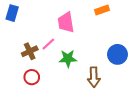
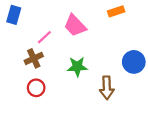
pink trapezoid: (66, 22) -> (75, 25), turned -35
pink line: (48, 44) -> (44, 37), moved

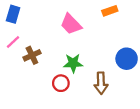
pink line: (44, 37) -> (13, 42), moved
red circle: (36, 88) -> (61, 83), moved

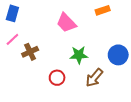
green star: (73, 63) -> (79, 55), moved
brown arrow: (101, 83) -> (94, 78), turned 42

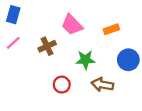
orange rectangle: (103, 10) -> (111, 29), moved
brown cross: (30, 52) -> (47, 46), moved
brown arrow: (94, 78) -> (102, 85), turned 60

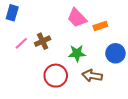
pink trapezoid: (72, 25) -> (77, 18), moved
pink line: (13, 43) -> (21, 43), moved
red circle: (62, 85) -> (56, 76), size x1.5

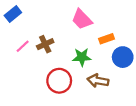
blue rectangle: (12, 13) -> (13, 14), turned 35
orange rectangle: (100, 26) -> (107, 39), moved

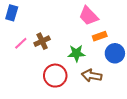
blue rectangle: (13, 14) -> (12, 13), turned -35
pink trapezoid: (82, 19) -> (89, 16), moved

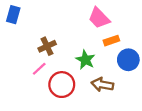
pink line: (21, 43) -> (39, 69), moved
green star: (76, 53) -> (85, 60), turned 30

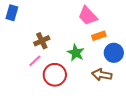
brown arrow: (102, 85) -> (102, 75), moved

